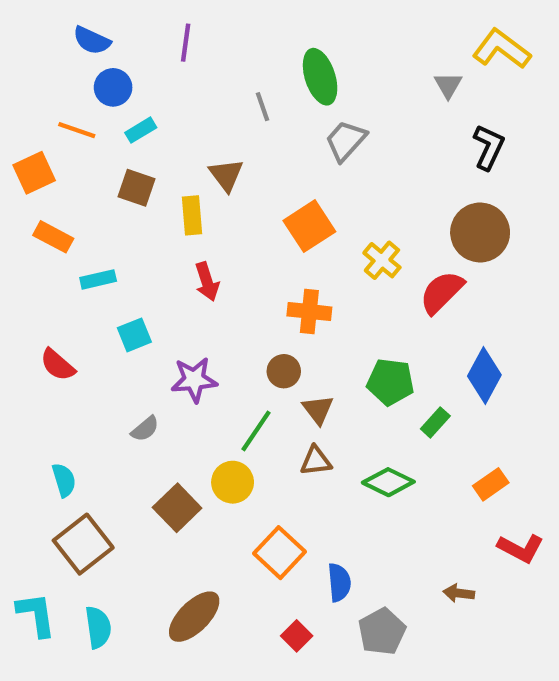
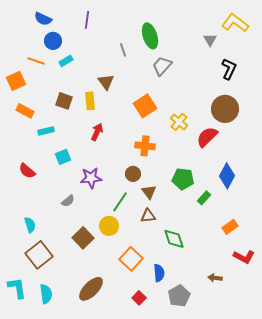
brown square: (137, 188) -> (64, 101), moved
red arrow: (207, 282) -> (97, 132), turned -138
green diamond: (388, 482) -> (174, 239), moved, turned 45

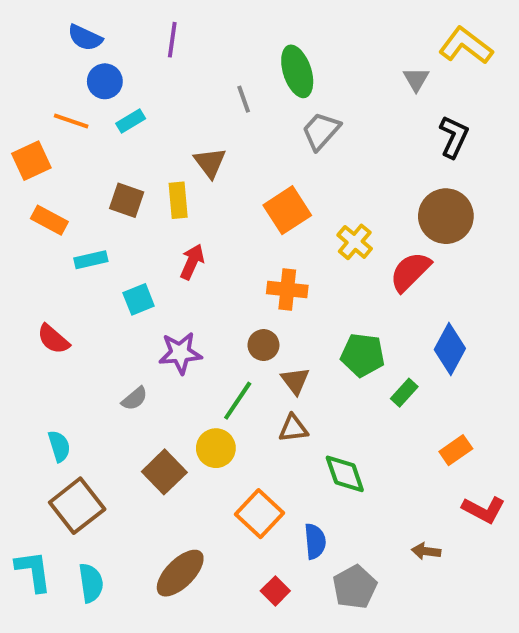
cyan square: (63, 157) -> (139, 299), moved

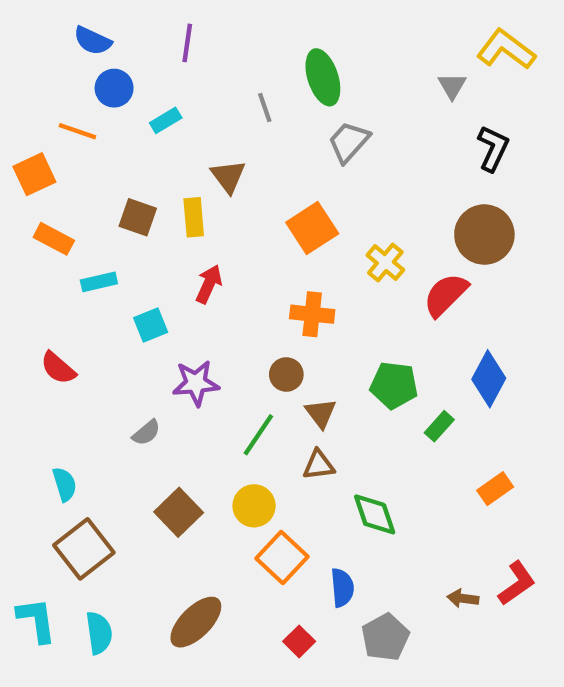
cyan rectangle: (131, 121) -> (166, 120), moved
yellow circle: (216, 448) -> (254, 506), moved
red L-shape: (484, 510) -> (517, 583), moved, turned -63

